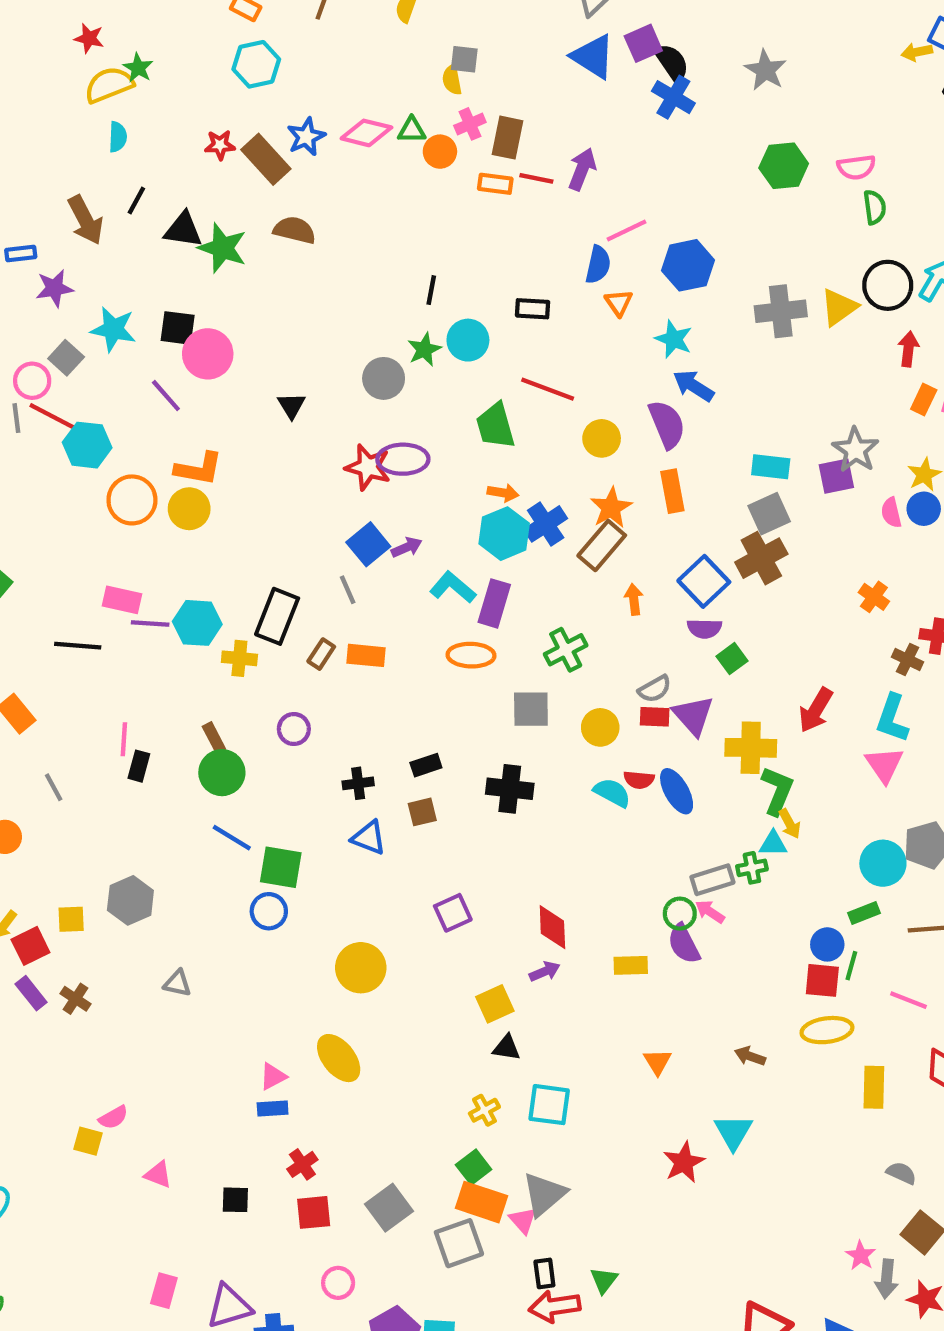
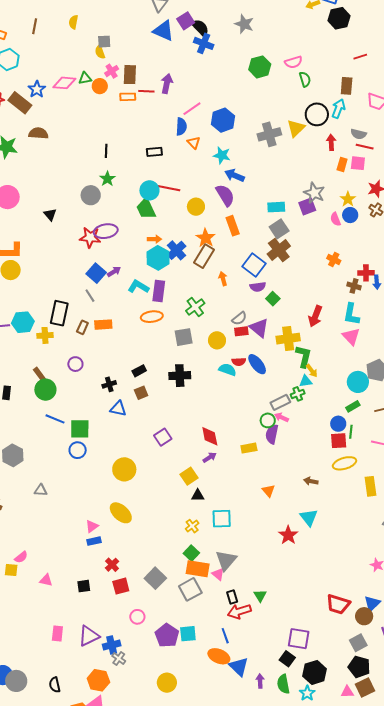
cyan circle: (468, 340) -> (149, 190), moved
purple semicircle: (684, 944) -> (272, 434), turned 48

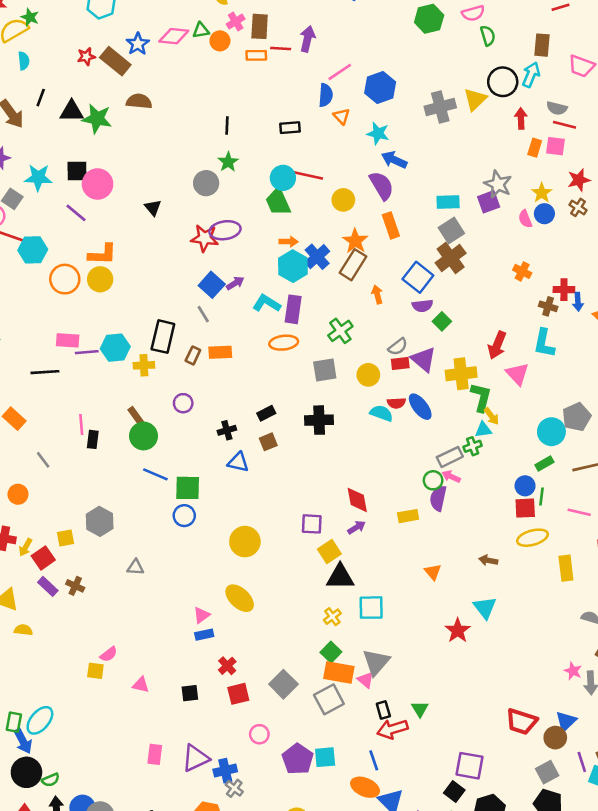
pink triangle: (351, 336) -> (517, 374), moved
purple square: (163, 437) -> (312, 524), moved, turned 36
black triangle: (198, 495) -> (340, 577), size x1.6

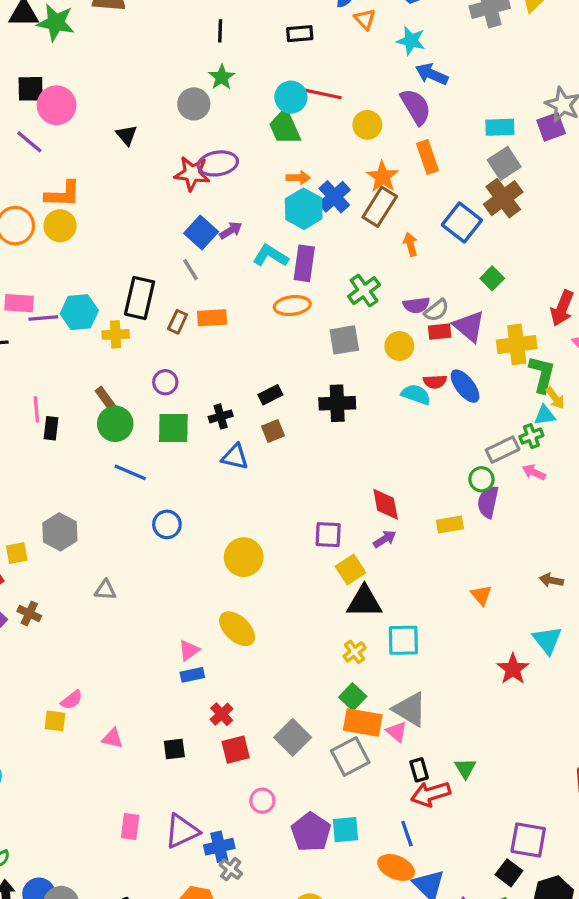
purple semicircle: (422, 306) -> (416, 305), moved
pink arrow: (451, 476) -> (534, 472), moved
green square: (188, 488) -> (173, 428), moved
gray triangle: (376, 662) -> (410, 709), turned -40

